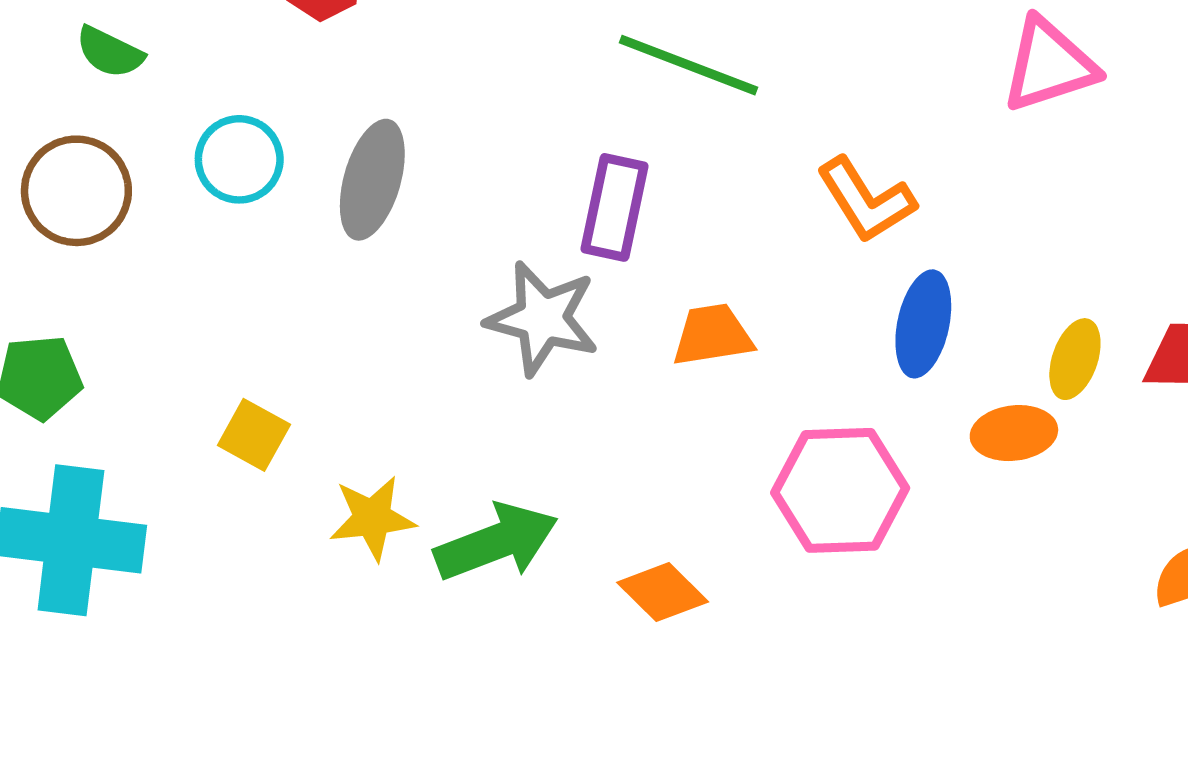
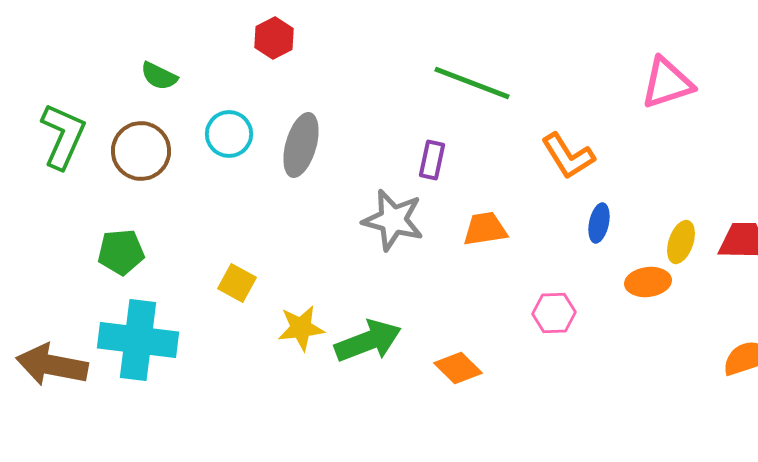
purple rectangle: (615, 207) -> (432, 160), size x0.7
blue ellipse: (923, 324) -> (599, 223), size x0.7
pink hexagon: (840, 490) -> (554, 313), size x0.6

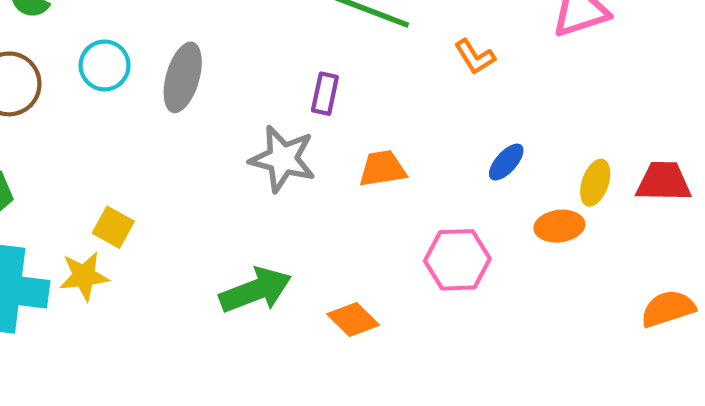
orange L-shape: (568, 156) -> (475, 57), moved, size x0.7
blue ellipse: (599, 223) -> (506, 162), turned 30
pink hexagon: (554, 313) -> (457, 260), size x1.4
yellow star: (301, 328) -> (84, 276), moved

